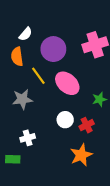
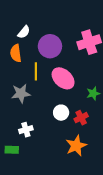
yellow line: (38, 76) -> (36, 71), turned 36

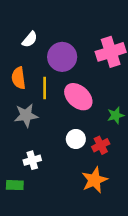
orange semicircle: (16, 53) -> (19, 78), moved

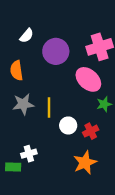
yellow line: (45, 88) -> (49, 108), moved
pink ellipse: (78, 97) -> (88, 79), moved
white cross: (32, 160) -> (29, 154), moved

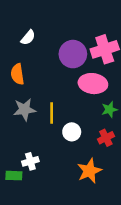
purple circle: (56, 51) -> (73, 54), moved
pink ellipse: (88, 79) -> (93, 84), turned -35
red cross: (91, 131) -> (106, 138), moved

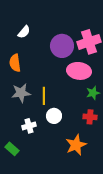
white circle: (72, 132) -> (54, 116), moved
red cross: (106, 138) -> (90, 117), turned 32
white cross: (30, 161) -> (29, 126), moved
green rectangle: (14, 176) -> (12, 149), turned 40

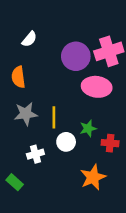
green star: (93, 93) -> (88, 128), moved

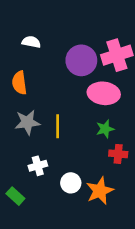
white semicircle: (29, 39) -> (31, 42), turned -119
green star: (88, 128) -> (105, 129), moved
white circle: (66, 142) -> (71, 183), moved

